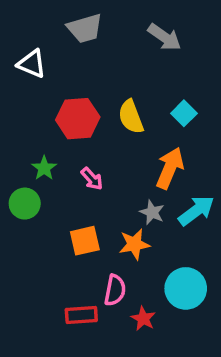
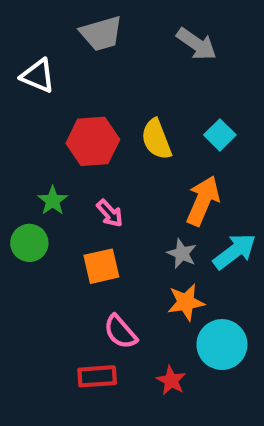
orange square: (85, 241) -> (101, 266), moved
orange star: (134, 244) -> (186, 302), moved
pink semicircle: (115, 290) -> (120, 332), moved, turned 128

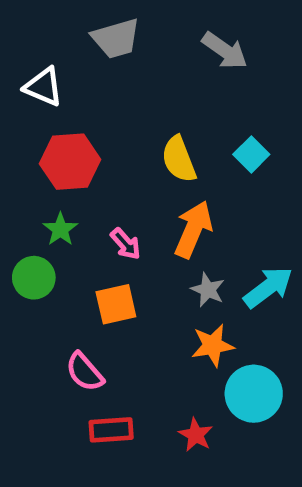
red hexagon: (93, 141) -> (70, 162), moved
orange arrow: (203, 201) -> (193, 229), moved
pink semicircle: (120, 332) -> (85, 372), moved

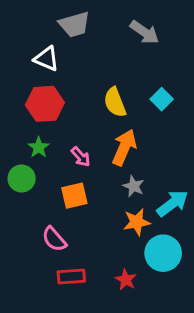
white triangle: (43, 87) -> (46, 59), moved
cyan arrow: (268, 287) -> (172, 203), moved

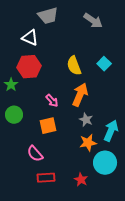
green star: (39, 147) -> (11, 85), moved
cyan arrow: (172, 203) -> (111, 131), turned -30

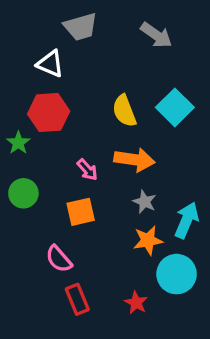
cyan square: (104, 64) -> (175, 107), size x1.5
orange arrow: (80, 95) -> (134, 160), turned 75
red rectangle: (46, 178) -> (77, 299), turned 72

